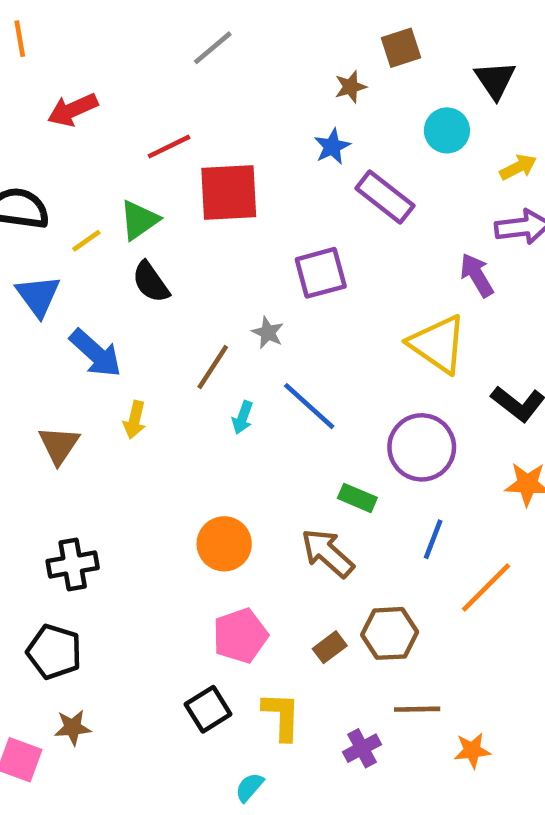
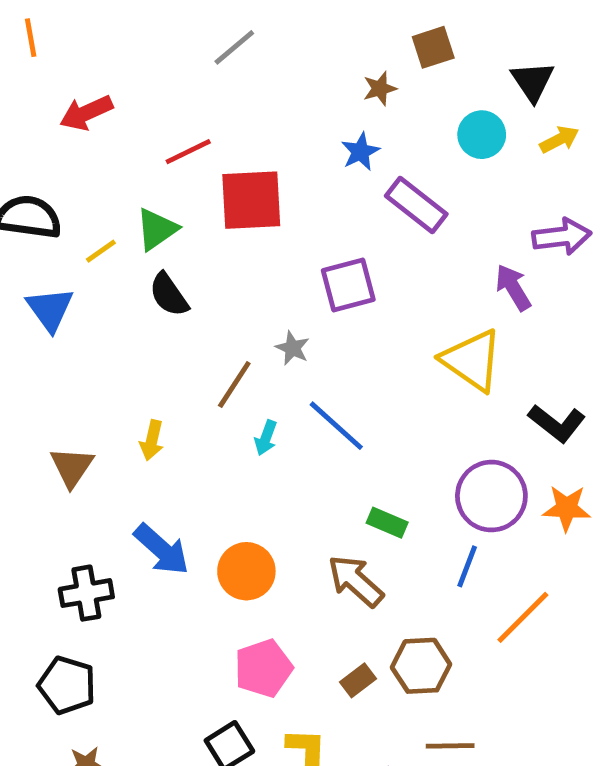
yellow arrow: (518, 167) -> (559, 139), moved
blue arrow: (96, 353) -> (162, 549), moved
purple circle: (422, 447) -> (491, 496), moved

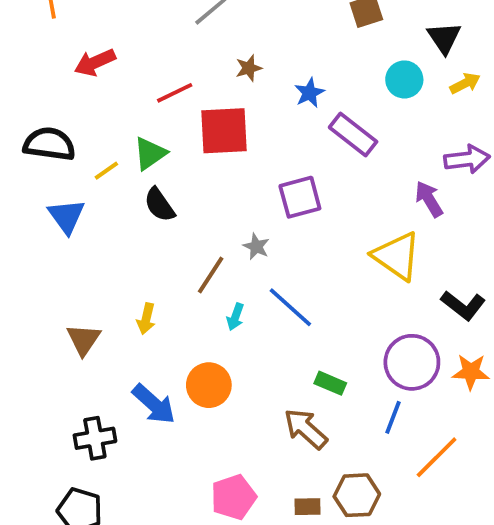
brown star: (380, 89) -> (249, 68), moved
orange circle: (246, 571) -> (209, 385), moved
brown rectangle: (358, 680) -> (308, 507), turned 36

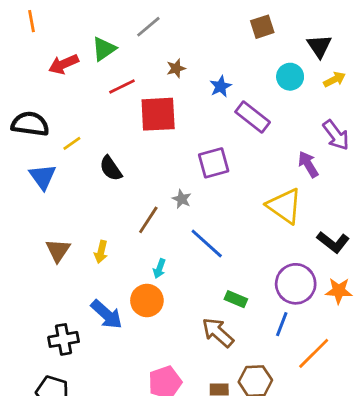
green triangle: (150, 154) -> (104, 49), moved
purple arrow: (467, 159) -> (336, 135), turned 60
cyan arrow: (235, 317) -> (159, 269), moved
brown triangle: (84, 340) -> (58, 250), moved

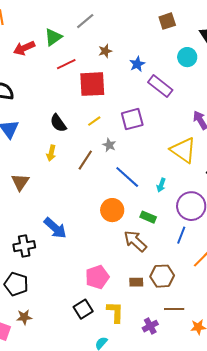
yellow line: (72, 143) -> (94, 121), moved
yellow arrow: (101, 252) -> (51, 153), moved
cyan arrow: (159, 269) -> (161, 185), moved
orange circle: (147, 300) -> (112, 210), moved

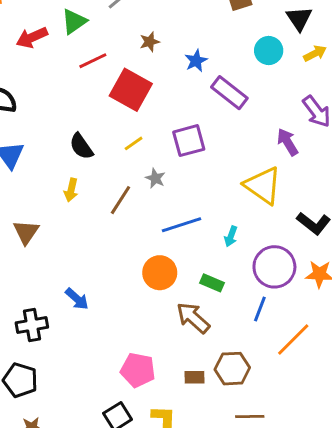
red square: (92, 84) -> (131, 90), turned 32
blue line: (127, 177) -> (181, 225), turned -60
blue arrow: (55, 228) -> (77, 299), size x0.7
pink pentagon: (97, 277) -> (138, 370), turned 30

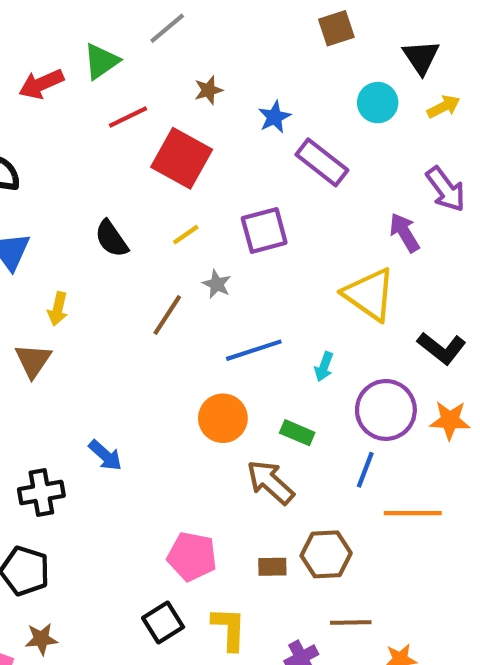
yellow arrow: (71, 190) -> (58, 309), moved
orange line: (293, 339) -> (413, 513), turned 45

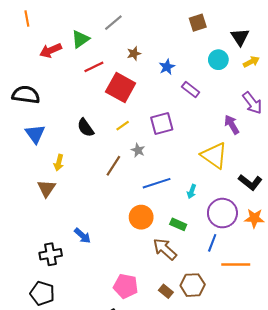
purple rectangle: (322, 162) -> (191, 90), size x0.7
brown rectangle: (272, 567) -> (166, 291), turned 40

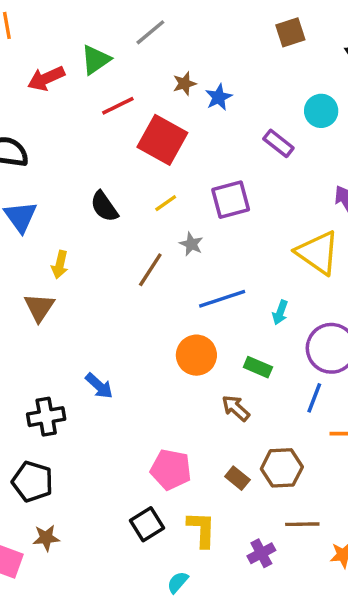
cyan circle: (218, 60) -> (321, 111), moved
blue star: (167, 67) -> (219, 97), moved
brown arrow: (165, 249) -> (236, 408), size x0.7

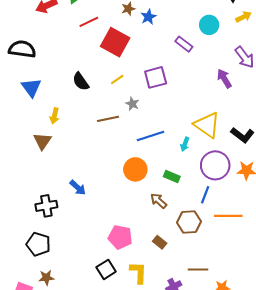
yellow triangle: (318, 253) -> (207, 125), moved
brown line: (150, 270) -> (108, 119), turned 45
brown hexagon: (282, 468) -> (189, 222), moved

